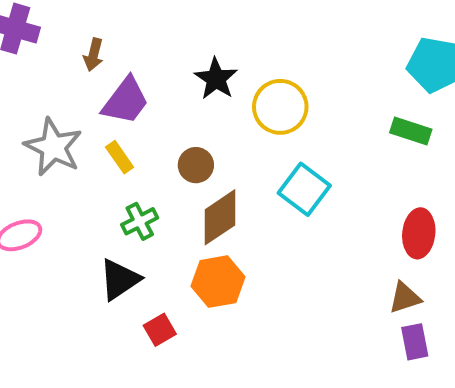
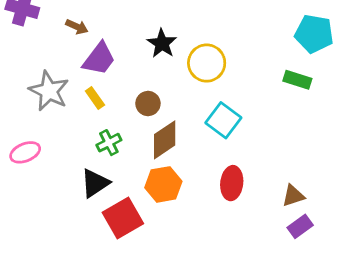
brown arrow: (93, 55) -> (77, 27), turned -80
red ellipse: (419, 233) -> (232, 183), moved
red square: (160, 330) -> (123, 218), size x1.8
purple rectangle: (415, 342) -> (300, 226), turned 65

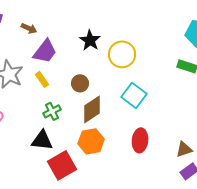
black triangle: (95, 183) -> (42, 140), turned 40

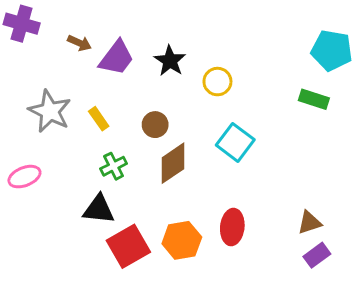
purple trapezoid: (45, 51) -> (117, 58), moved
yellow circle: (122, 54) -> (217, 82), size x0.7
red ellipse: (140, 140) -> (232, 227), moved
orange hexagon: (91, 141) -> (182, 240), moved

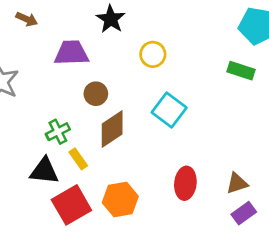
purple trapezoid: (117, 58) -> (71, 53), moved, turned -129
black star: (170, 61) -> (111, 19), moved
yellow rectangle: (99, 119) -> (78, 159), moved
red ellipse: (232, 227) -> (185, 183), moved

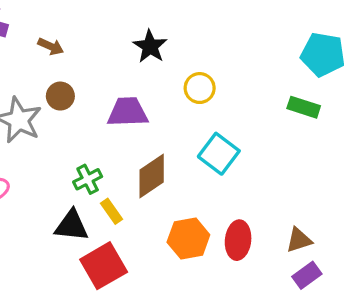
purple trapezoid: (71, 53) -> (128, 112), moved
brown circle: (96, 94) -> (60, 96), moved
orange hexagon: (120, 200) -> (188, 238), moved

